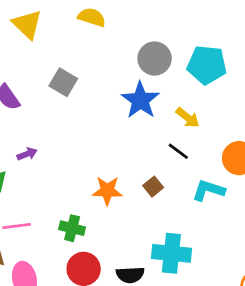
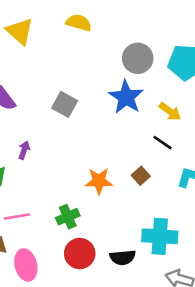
gray square: (63, 82) -> (65, 104), moved
purple arrow: (27, 154) -> (24, 150), turned -48
green cross: (72, 228) -> (68, 217), turned -35

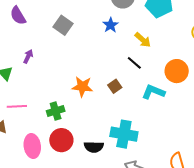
blue star: (126, 97) -> (111, 25), size x0.6
pink ellipse: (26, 265) -> (32, 146), moved

